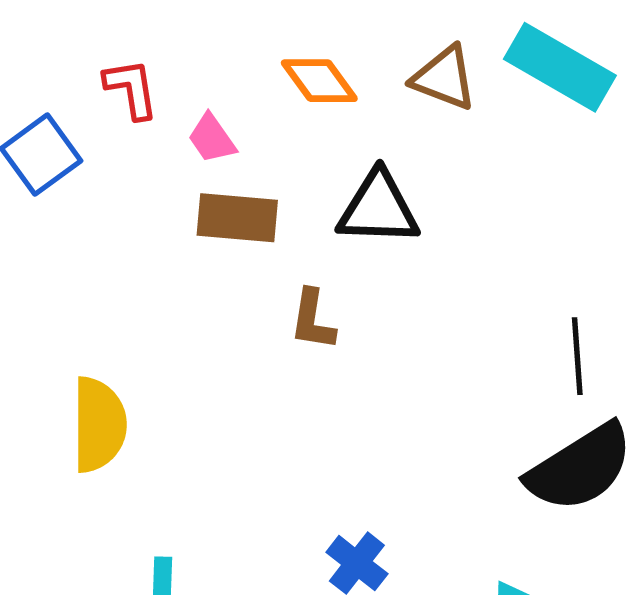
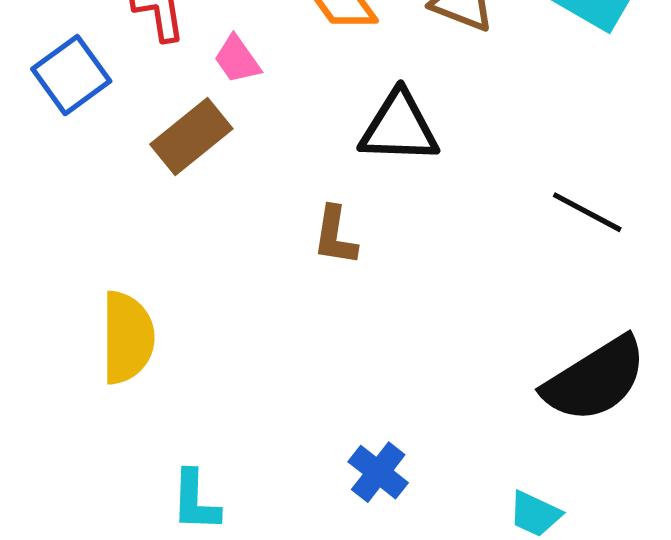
brown rectangle: (237, 218) -> (191, 136), moved, turned -44
black line: (577, 356) -> (587, 212), moved, turned -58

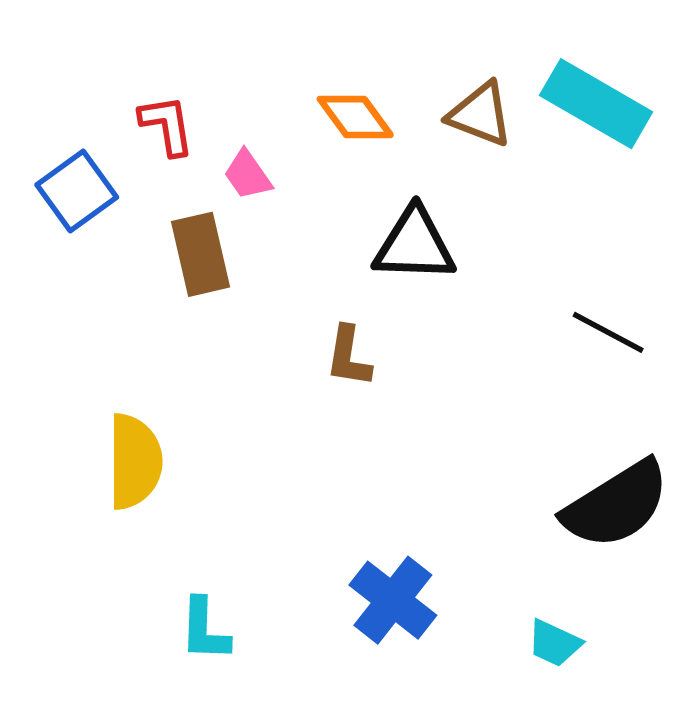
brown rectangle: (191, 136) -> (200, 254), turned -64
blue cross: (378, 472) -> (393, 600), size x1.4

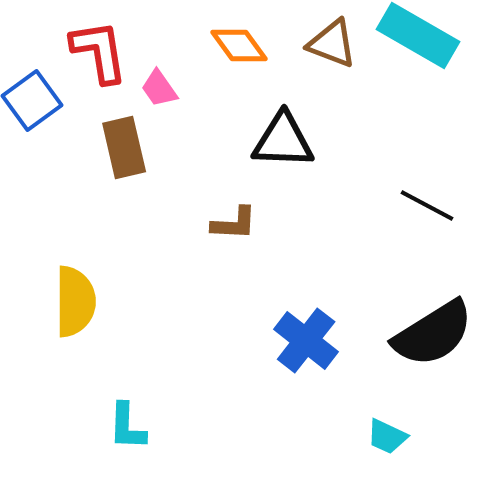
red L-shape: (167, 125) -> (99, 52), size x1.4
brown L-shape: (348, 357) -> (234, 224), turned -96
blue cross: (393, 600) -> (306, 341), moved

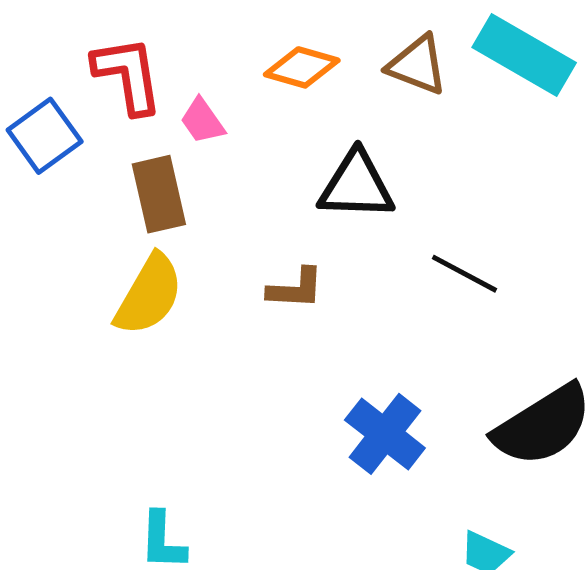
orange diamond: (239, 46) -> (302, 67), turned -38
black line: (427, 206) -> (465, 274), moved
yellow semicircle: (75, 302) -> (149, 295), moved, turned 30

